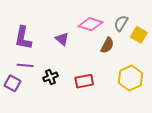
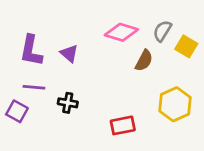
purple triangle: (62, 39) -> (69, 53), moved
black cross: (50, 77) -> (68, 103), turned 32
red rectangle: (84, 81) -> (123, 125), moved

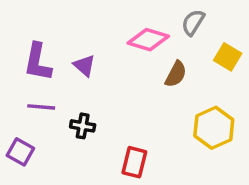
gray semicircle: (162, 31) -> (193, 22), moved
purple square: (17, 111) -> (20, 152), moved
red rectangle: (123, 125) -> (134, 162), moved, turned -65

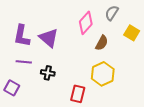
pink diamond: (148, 40) -> (86, 23), turned -65
purple triangle: (84, 66) -> (49, 38), size x1.5
yellow hexagon: (214, 128) -> (103, 74), moved

